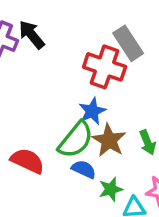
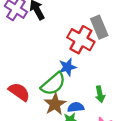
brown star: (109, 140) -> (55, 104), moved
blue semicircle: (84, 169) -> (76, 107), moved, turned -42

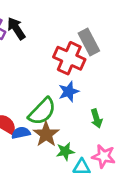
blue star: (67, 67) -> (69, 92), moved
blue semicircle: (76, 107) -> (21, 133), moved

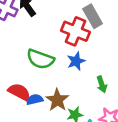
green semicircle: (42, 111) -> (40, 59), moved, turned 68

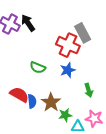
green semicircle: (40, 59) -> (38, 68), size x0.7
blue semicircle: (35, 100) -> (32, 101), turned 96

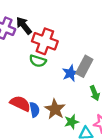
gray rectangle: (83, 33) -> (84, 66), moved, turned 60
red cross: (68, 45) -> (45, 41), moved
green semicircle: (38, 68) -> (38, 61), moved

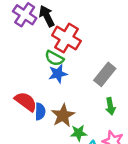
blue star: (70, 73) -> (58, 74), moved

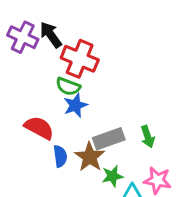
gray rectangle: (105, 74) -> (109, 139), moved, turned 40
red semicircle: (26, 102) -> (39, 128), moved

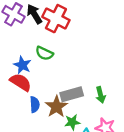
red cross: (80, 59) -> (56, 19), moved
blue star: (75, 105) -> (22, 65), moved, turned -30

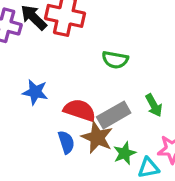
green semicircle: (44, 53) -> (115, 60), moved
red semicircle: (21, 82) -> (80, 110), moved

